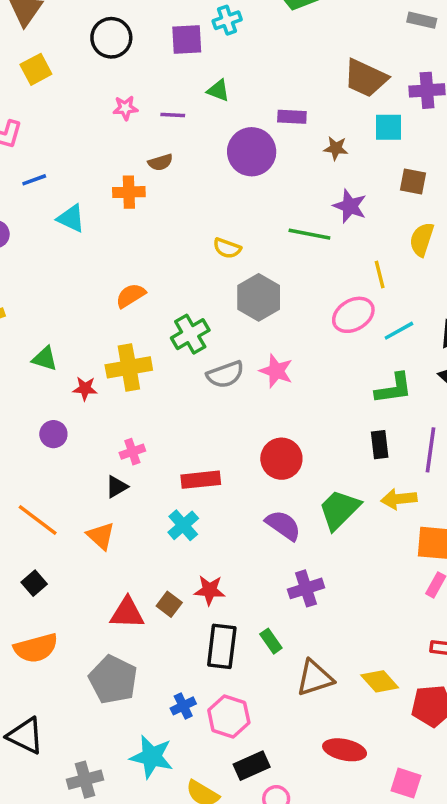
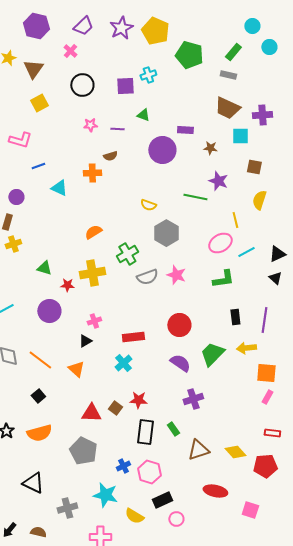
gray rectangle: (422, 20) -> (228, 75), moved
green L-shape: (394, 389) -> (223, 279), moved
purple circle: (53, 434) -> (49, 311), size x1.5

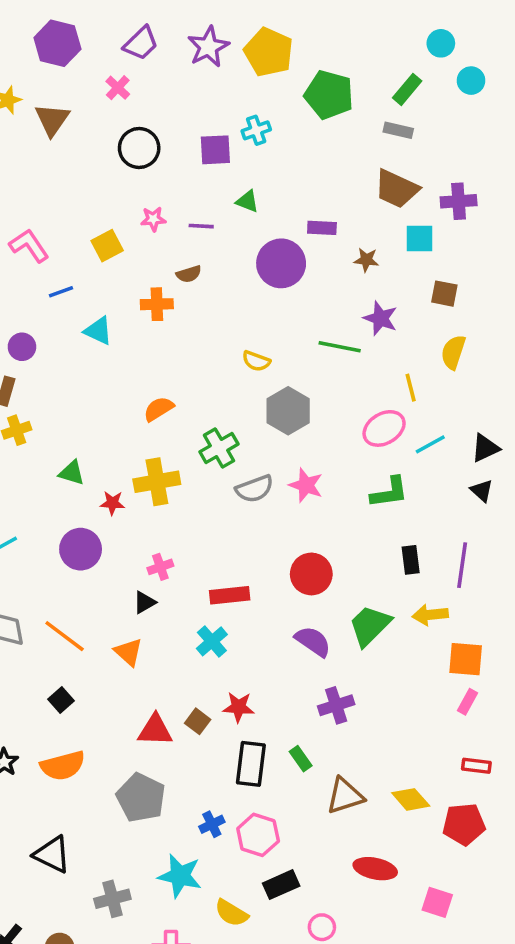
yellow square: (39, 103) -> (107, 246), moved
pink L-shape: (20, 140) -> (29, 246), turned -140
pink circle: (176, 519) -> (322, 927), moved

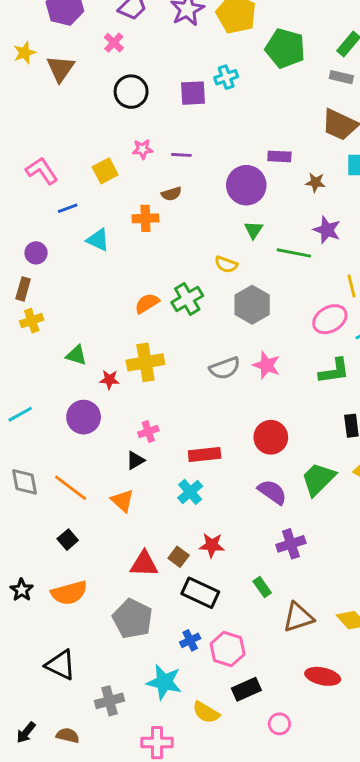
green triangle: (247, 201) -> (253, 230), moved, turned 42
green cross: (219, 448) -> (187, 299), moved
black rectangle: (251, 764) -> (200, 593), moved, turned -72

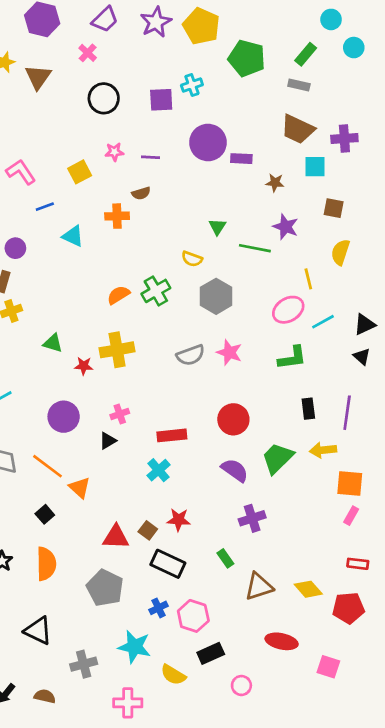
purple circle: (246, 185) -> (208, 142), moved
purple circle: (84, 417) -> (64, 417), moved
orange triangle: (122, 501) -> (80, 488), moved
orange semicircle: (69, 593) -> (46, 564), turned -76

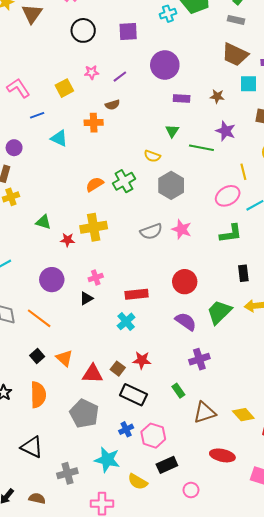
cyan cross: (192, 85) -> (168, 14), moved
purple line: (150, 157) -> (120, 77), turned -40
purple rectangle: (241, 159) -> (182, 98), moved
orange triangle: (80, 488) -> (64, 358), moved

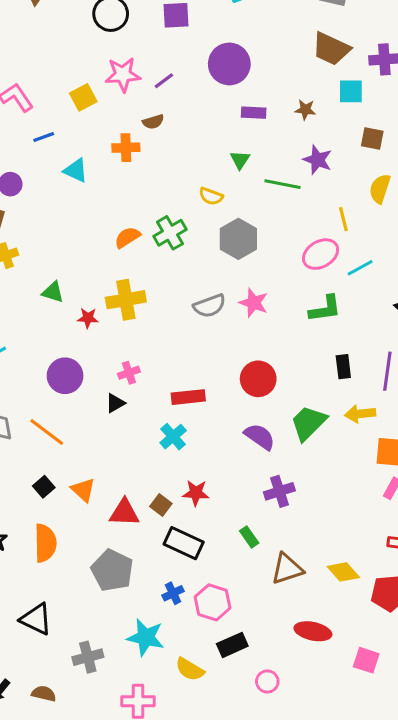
pink star: (92, 72) -> (123, 75), size x1.6

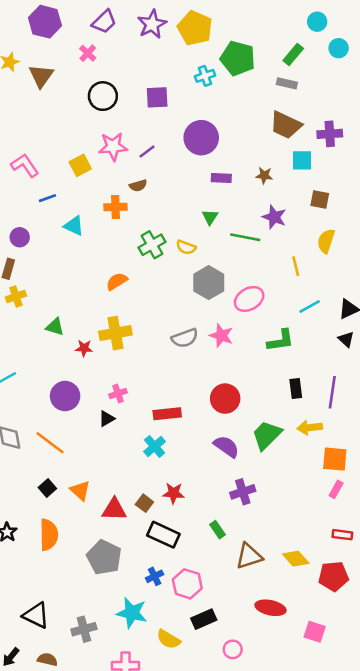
green cross: (170, 233) -> (152, 245), moved
pink ellipse: (321, 254) -> (249, 299), moved
black triangle: (36, 619) -> (36, 615), moved

